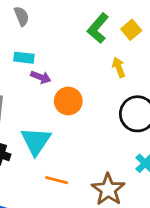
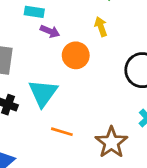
yellow arrow: (119, 67) -> (101, 27), moved

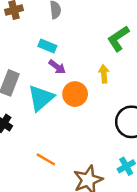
cyan triangle: (43, 93) -> (41, 98), moved

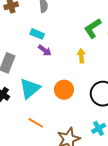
orange circle: (75, 94) -> (64, 90), moved
cyan triangle: (41, 98) -> (30, 89), moved

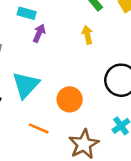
purple arrow: (45, 50) -> (39, 33), turned -96
orange circle: (64, 90) -> (70, 99), moved

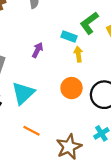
cyan rectangle: (27, 13) -> (69, 37), moved
orange circle: (70, 99) -> (72, 88), moved

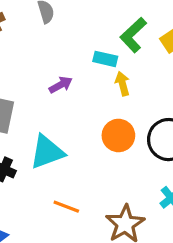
purple arrow: (38, 50) -> (61, 85), turned 40
cyan triangle: (23, 93) -> (47, 152), turned 30

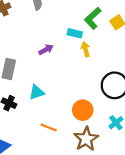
orange circle: (118, 135) -> (83, 110), moved
cyan triangle: (47, 152) -> (37, 92), size x0.7

